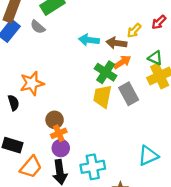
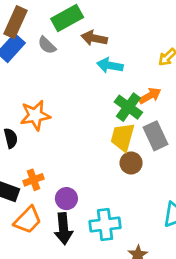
brown arrow: (117, 43) -> (94, 38), moved
brown circle: (55, 120) -> (131, 163), moved
orange cross: (59, 133) -> (34, 180), moved

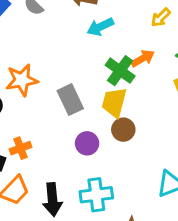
cyan arrow: (110, 65) -> (100, 27), turned -35
gray rectangle: (156, 136) -> (70, 100), moved
purple circle: (66, 199) -> (87, 143), moved

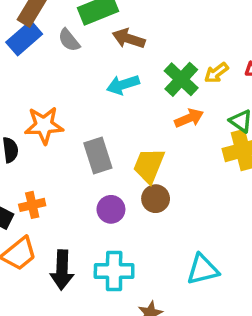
cyan arrow: (100, 27) -> (123, 85), moved
green cross: (120, 71) -> (181, 79), moved

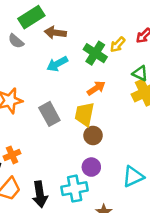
orange arrow: (189, 118) -> (96, 88), moved
purple circle: (111, 209) -> (91, 167), moved

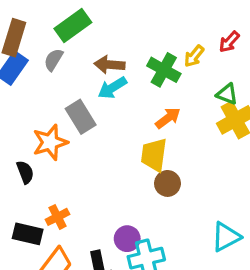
brown arrow: (55, 33) -> (109, 65), moved
gray semicircle: (16, 41) -> (54, 60), turned 84
gray rectangle: (49, 114) -> (81, 117), moved
purple circle: (91, 167) -> (127, 239), moved

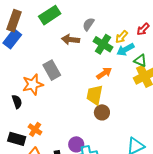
gray semicircle: (54, 60) -> (88, 24), moved
cyan arrow: (112, 88) -> (125, 50), moved
orange cross: (57, 217) -> (35, 129), turned -32

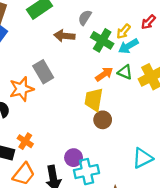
green triangle: (140, 61) -> (125, 72), moved

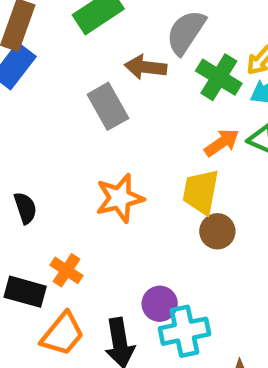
gray semicircle: (85, 18) -> (186, 32), size x1.5
gray rectangle: (43, 72) -> (108, 106), moved
orange star: (21, 89) -> (120, 198), moved

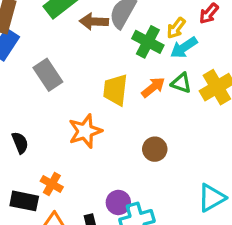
brown arrow: (146, 67) -> (94, 22), moved
gray rectangle: (108, 106) -> (48, 75), moved
yellow trapezoid: (201, 192) -> (115, 90), moved

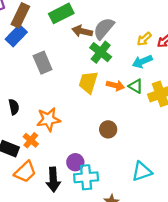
yellow arrow: (176, 28) -> (144, 39), moved
green cross: (148, 42) -> (101, 52), moved
orange arrow: (153, 87) -> (115, 86), turned 42
orange star: (85, 131) -> (48, 119), moved

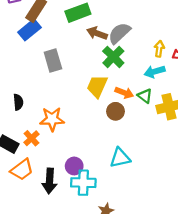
yellow arrow: (144, 39) -> (159, 49), turned 133
brown circle: (108, 129) -> (116, 111), moved
cyan triangle: (142, 171) -> (120, 158), moved

